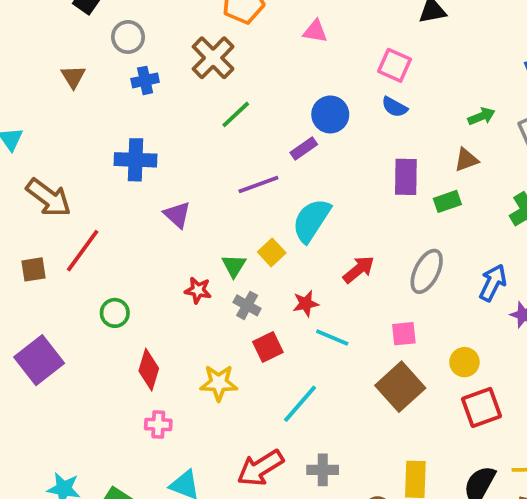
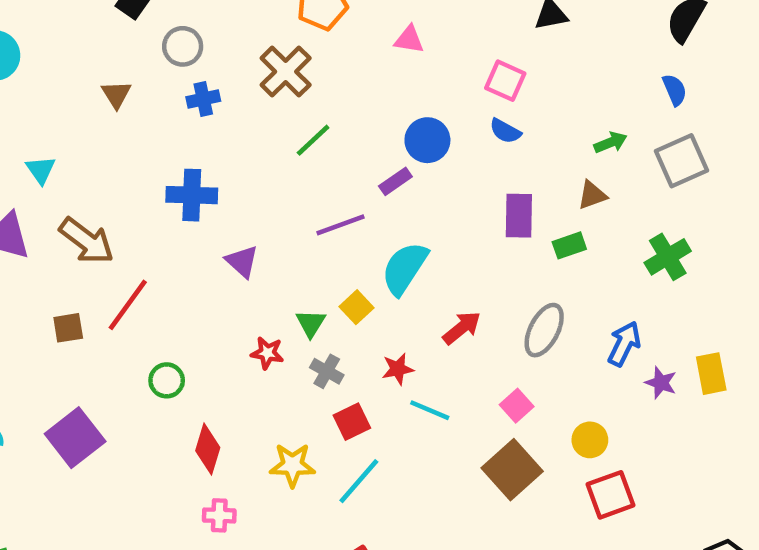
pink square: (404, 334) -> (517, 406), turned -36
cyan line: (300, 404) -> (359, 481), moved

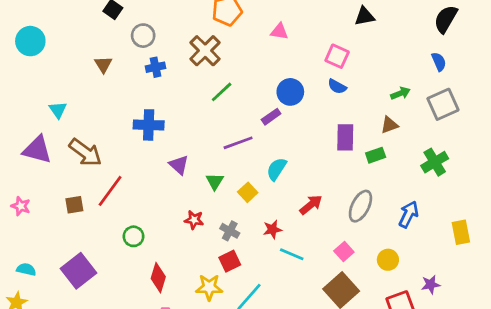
cyan semicircle: (405, 268) -> (277, 169), size x0.7
green triangle: (311, 323) -> (215, 181), moved
purple star: (661, 383) -> (431, 285), moved, turned -30
red square: (352, 422) -> (230, 261), moved
yellow circle: (590, 440) -> (388, 260), moved

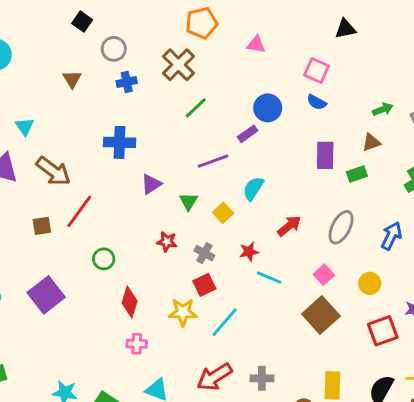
purple triangle: (179, 165) -> (151, 184), turned 45

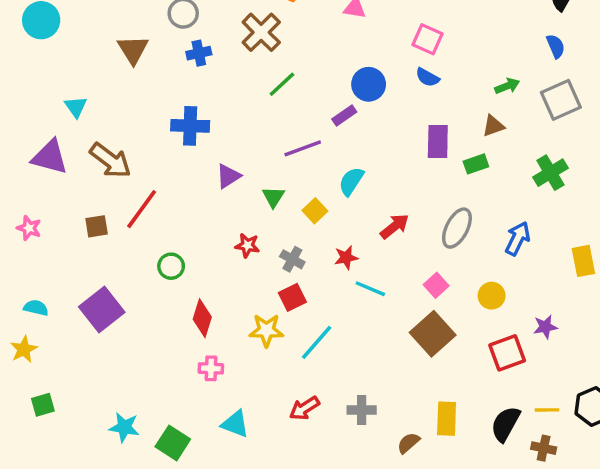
brown triangle: (72, 79) -> (133, 50), size x1.4
red arrow: (214, 377) -> (304, 408), size x0.7

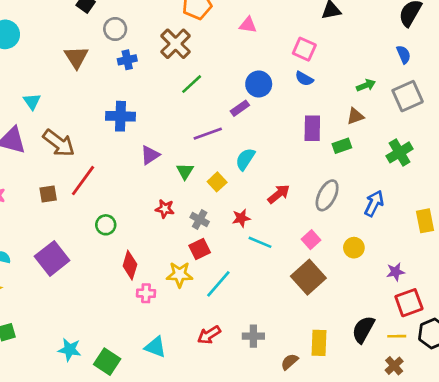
red square: (507, 353) -> (409, 303), moved
pink cross: (211, 368) -> (146, 293), moved
black semicircle: (505, 424) -> (363, 329), moved
brown cross: (544, 448) -> (394, 366), turned 36

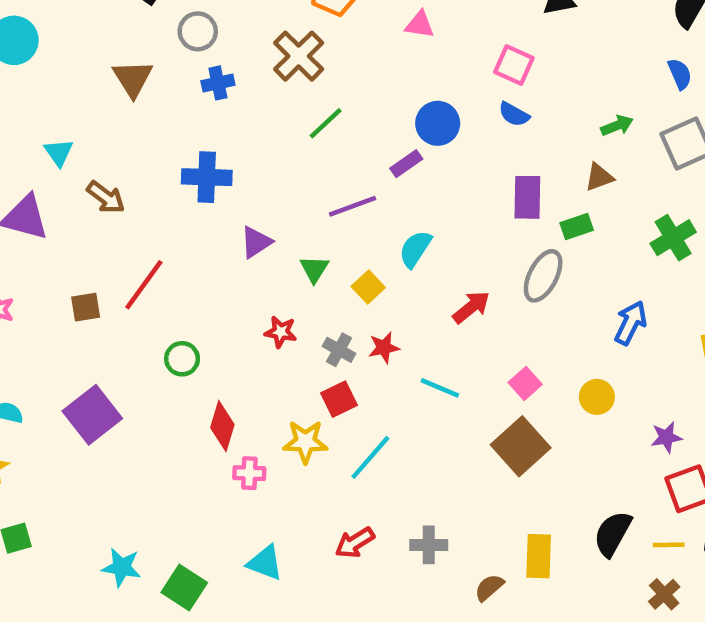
brown arrow: (59, 143) -> (106, 197), moved, size x0.7
gray ellipse: (327, 195) -> (543, 276), moved
red star: (241, 218) -> (384, 348), moved

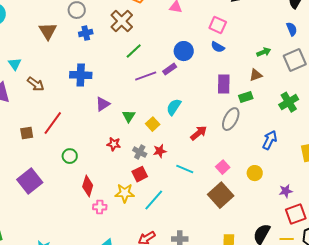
purple line: (352, 206) -> (146, 76), moved

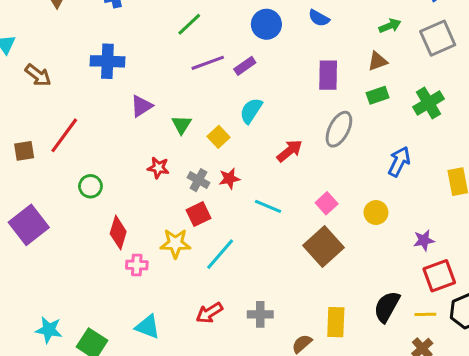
purple rectangle: (170, 69) -> (245, 66), moved
green rectangle: (246, 97) -> (378, 95), moved

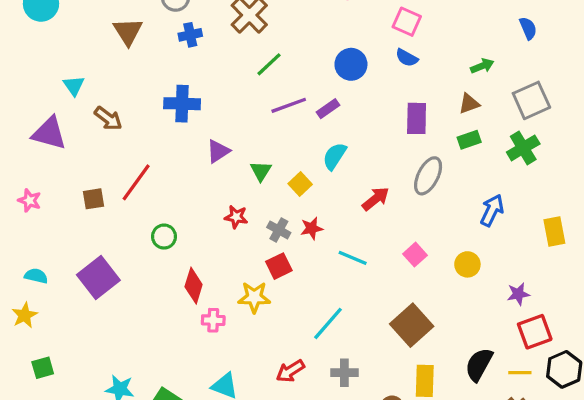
gray square: (438, 38) -> (531, 100), moved
brown square: (324, 246) -> (412, 325), moved
cyan line: (220, 254) -> (328, 323), moved

